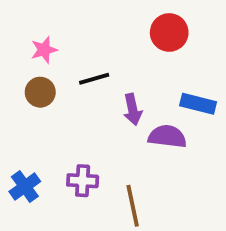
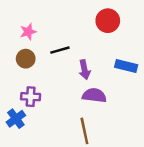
purple semicircle: (167, 136) -> (94, 95), moved
purple cross: (83, 181) -> (31, 97), moved

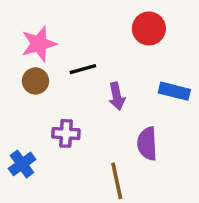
pink star: (28, 32) -> (39, 44), size x1.5
purple semicircle: (94, 95) -> (147, 144), moved, turned -100
purple cross: (31, 97) -> (66, 133), moved

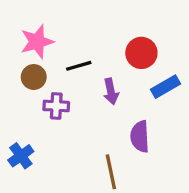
red circle: (149, 28) -> (141, 53), moved
blue rectangle: (174, 91) -> (166, 87), turned -44
purple cross: (66, 133) -> (56, 106), moved

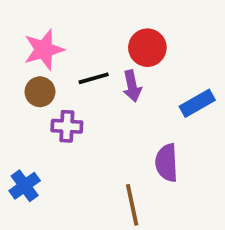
red circle: (141, 53) -> (147, 48), moved
purple arrow: (111, 91) -> (132, 86), moved

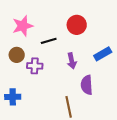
purple arrow: (132, 86) -> (72, 61), moved
brown circle: (40, 92) -> (17, 55), moved
blue cross: (25, 186) -> (13, 97), turned 35

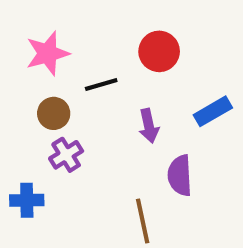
brown circle: (17, 55) -> (54, 113), moved
purple cross: (35, 66) -> (66, 155), moved, turned -35

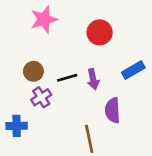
pink star: (47, 53) -> (44, 19), moved
black line: (101, 84) -> (67, 78), moved

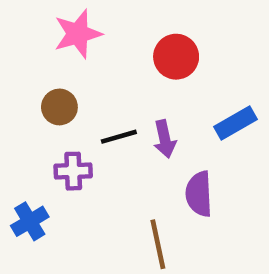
brown circle: (33, 71) -> (59, 107), moved
purple cross: (41, 97) -> (73, 171), turned 30
blue cross: (17, 126) -> (30, 221), turned -30

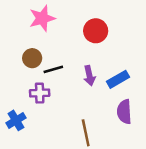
blue rectangle: (236, 123) -> (118, 79), moved
black line: (119, 137) -> (53, 69), moved
purple semicircle: (199, 194) -> (124, 112), moved

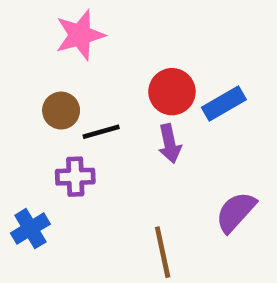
red circle: (96, 31) -> (172, 92), moved
blue rectangle: (118, 79) -> (224, 103), moved
purple semicircle: (124, 112) -> (236, 212), turned 45

